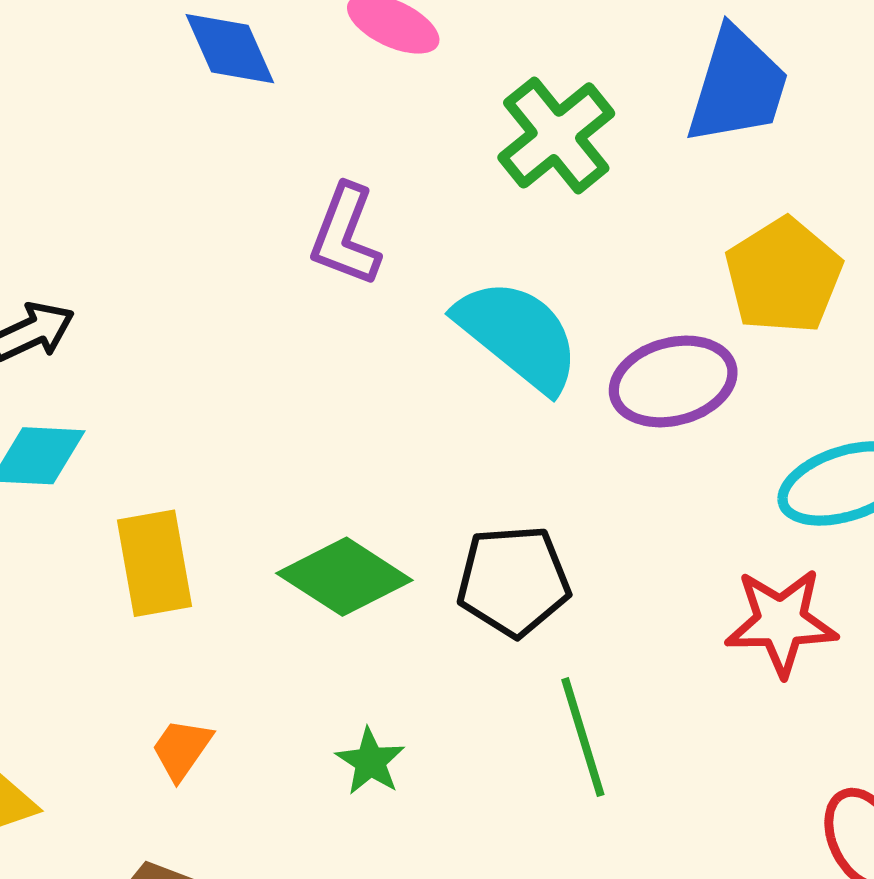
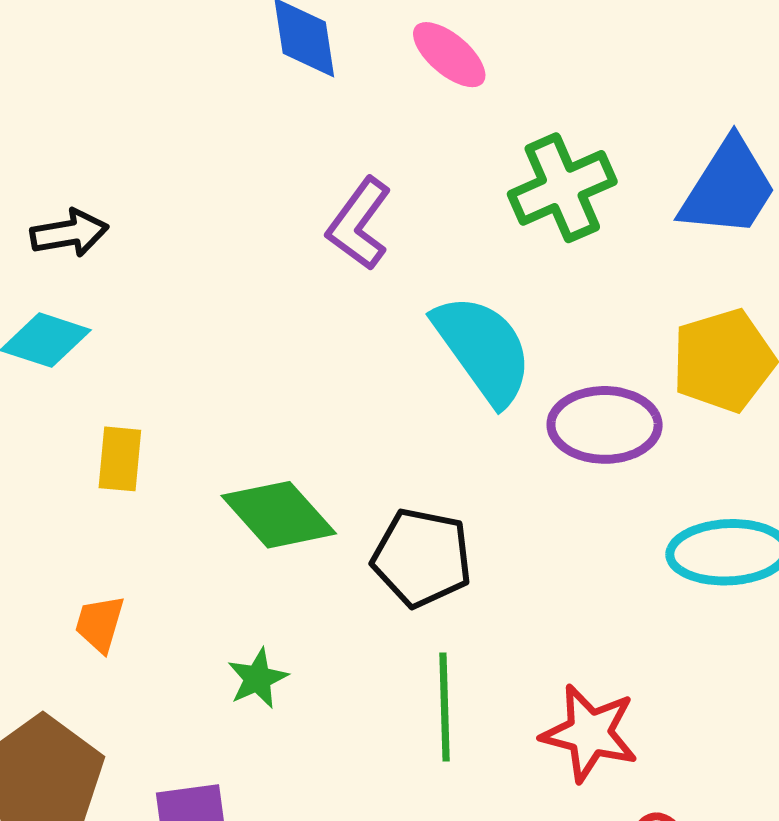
yellow rectangle: (155, 563) -> (120, 459), size x0.7
red star: (781, 622) -> (590, 733), moved
orange trapezoid: (182, 749) -> (100, 624), turned -34

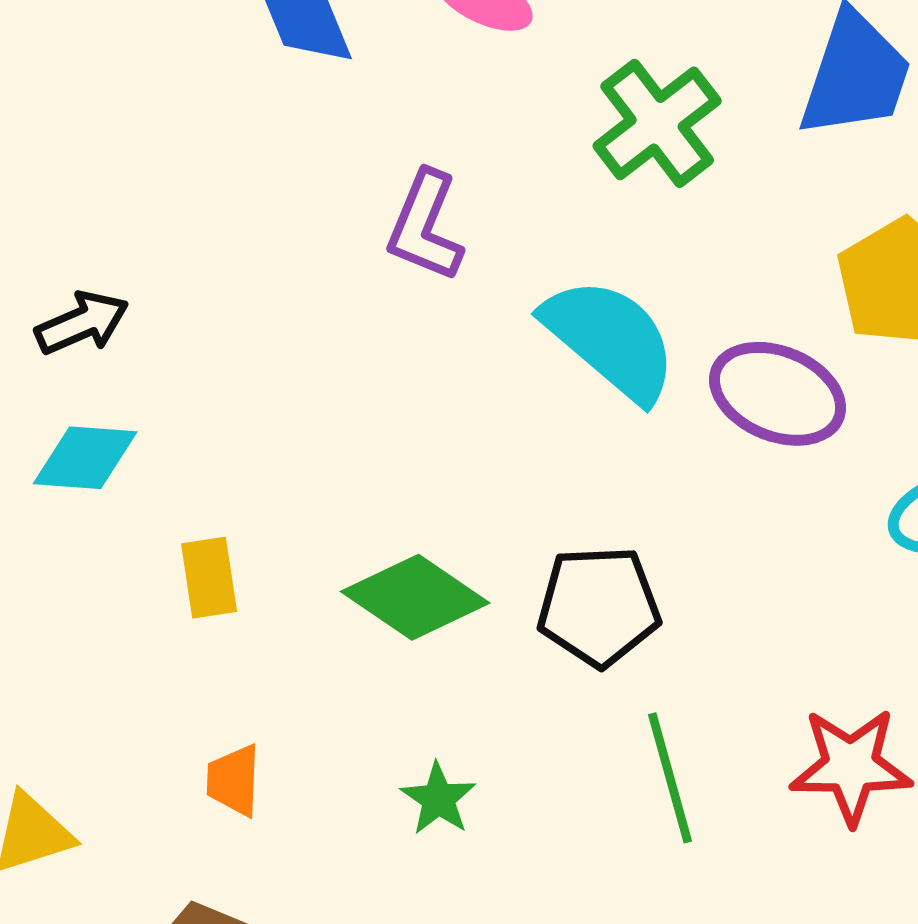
purple ellipse: (605, 425) -> (778, 394), turned 36

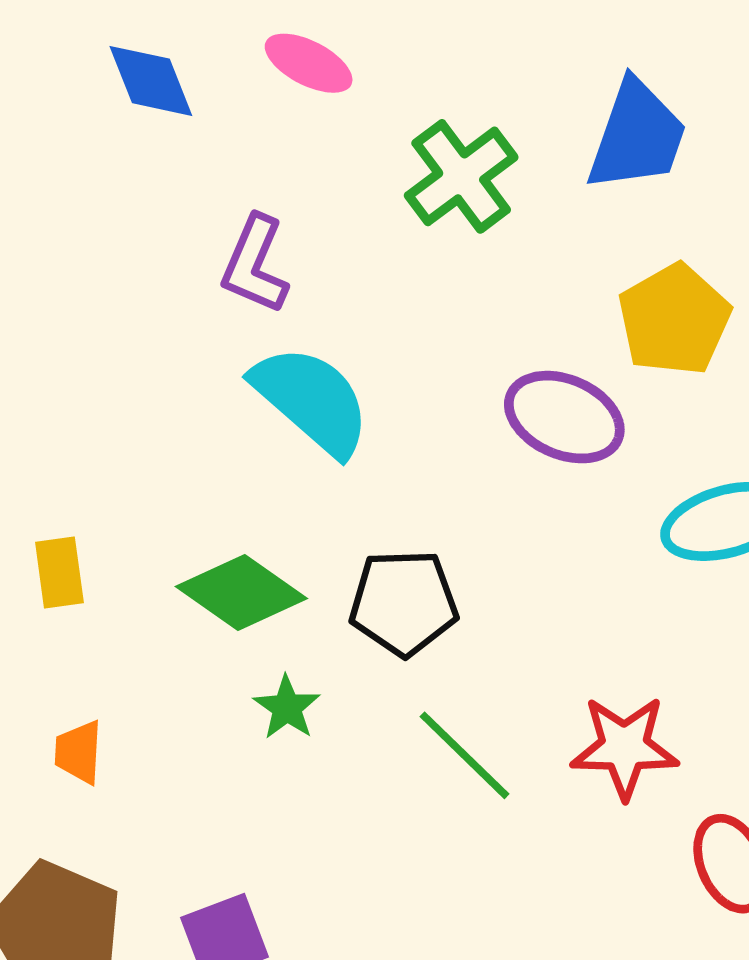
cyan semicircle: (610, 339) -> (312, 400), moved
green line: (670, 778) -> (464, 755), turned -31
green star: (438, 799) -> (287, 708), moved

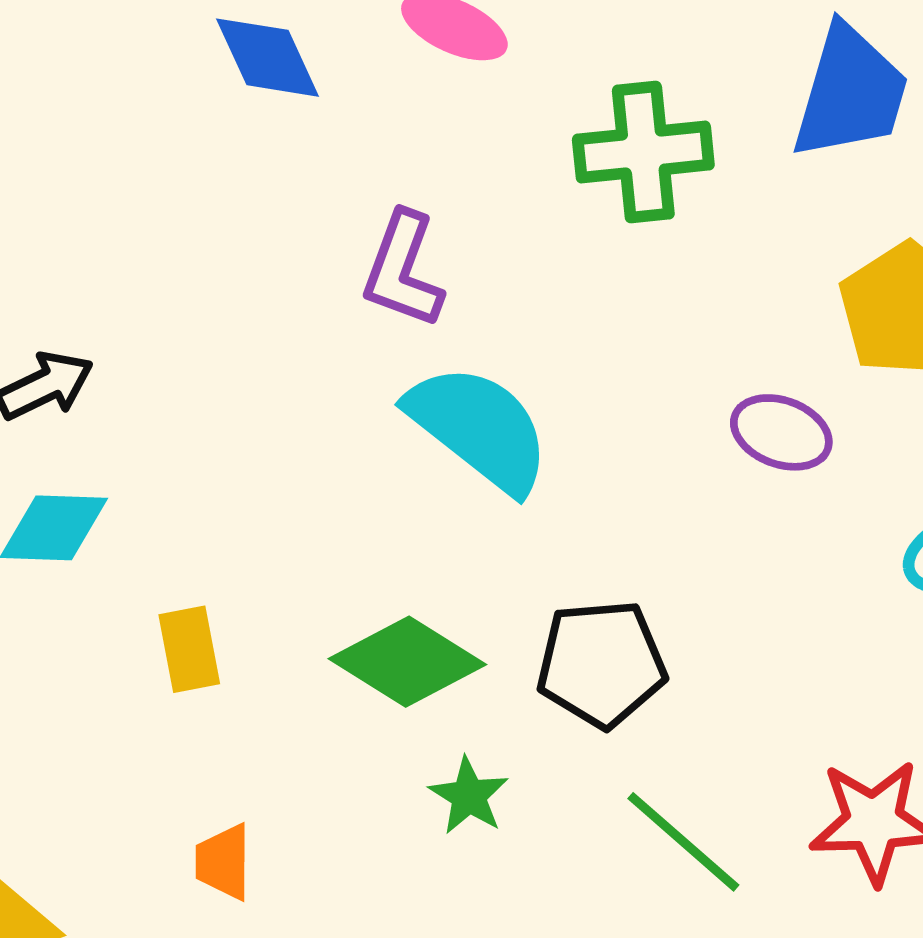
green cross: (461, 176) -> (643, 152), turned 34
purple ellipse: (564, 417) -> (781, 432), size x0.7

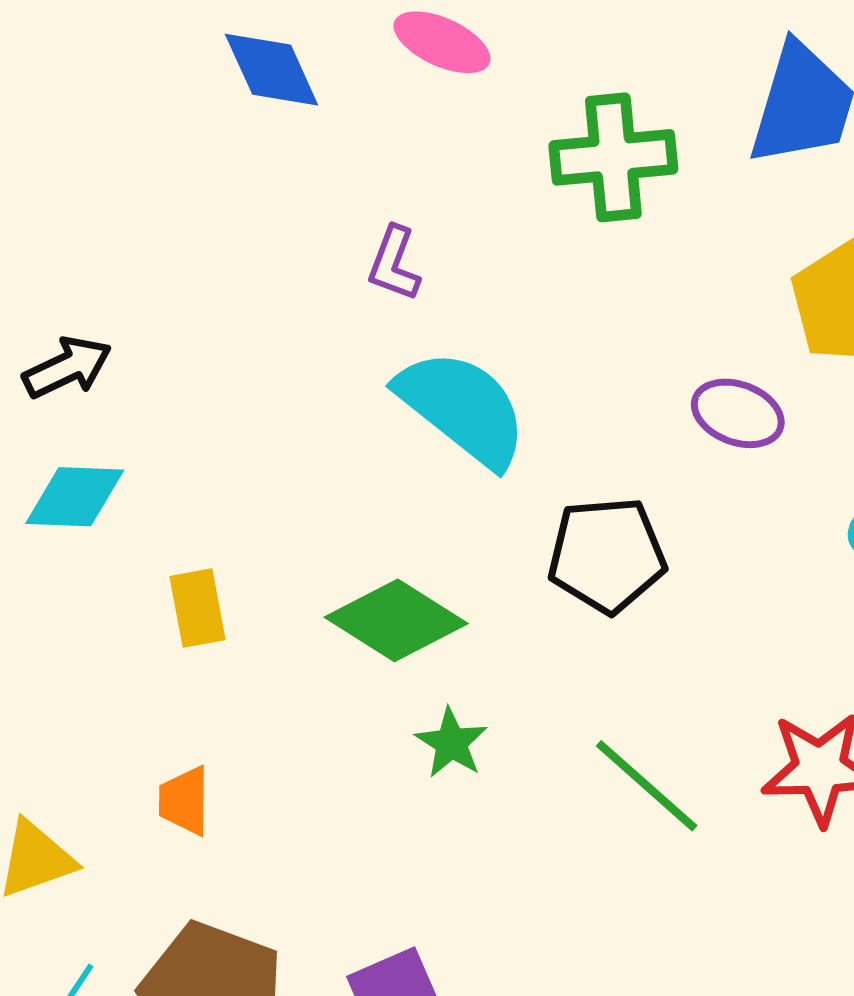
purple L-shape: (403, 270) -> (394, 264), size x0.7
black pentagon: (601, 664) -> (607, 555), moved
orange trapezoid: (223, 862) -> (184, 801), moved

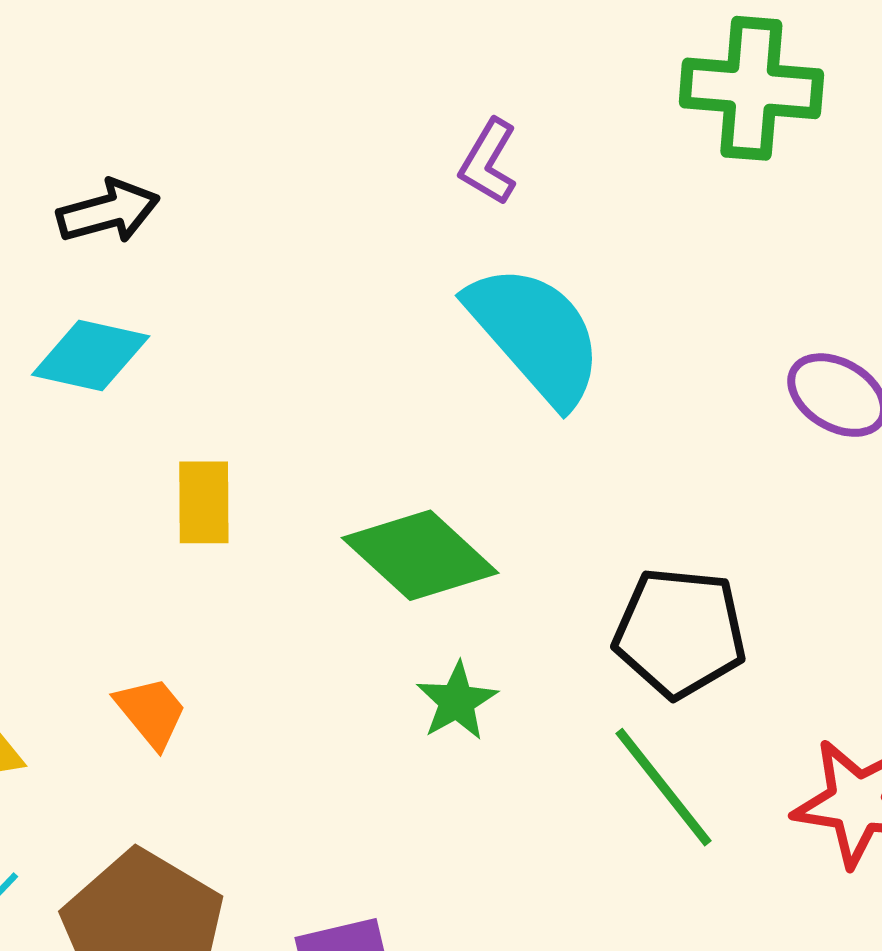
black pentagon: (607, 555) -> (680, 633), moved
orange trapezoid: (184, 801) -> (151, 712), turned 130

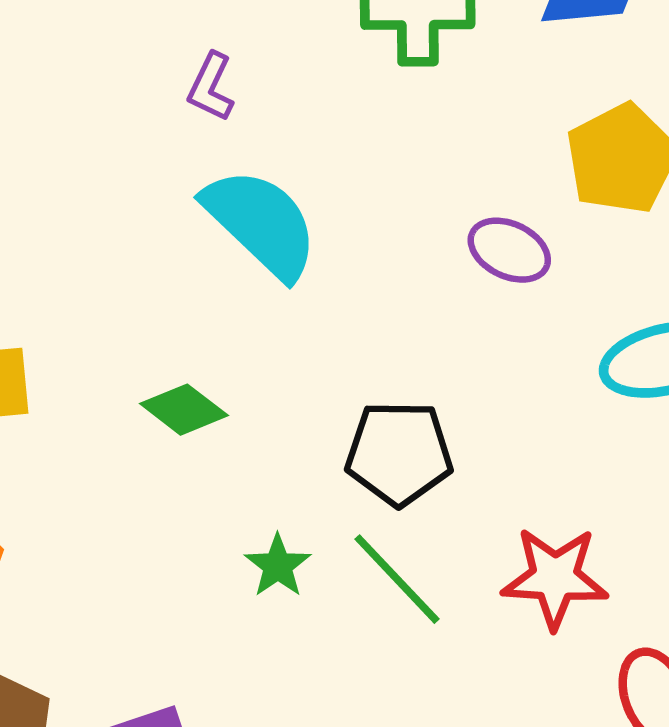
green diamond: (420, 555) -> (184, 410), size x0.7
green star: (457, 701) -> (278, 566), moved

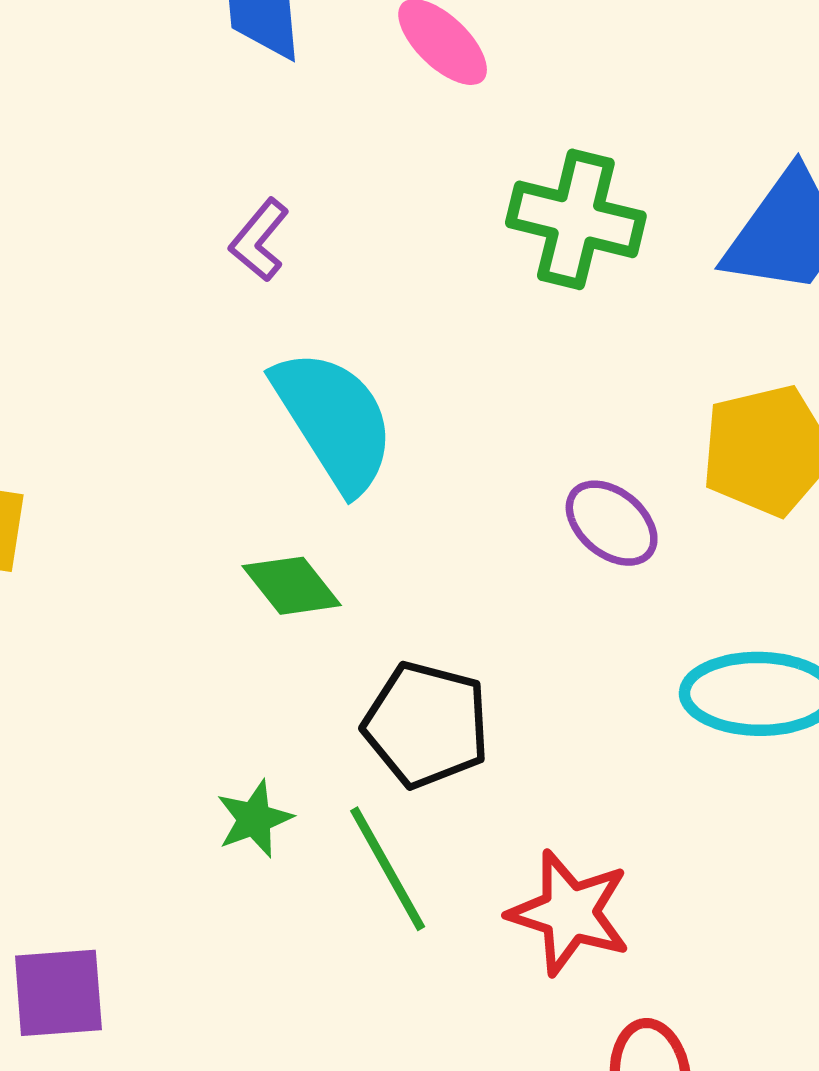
purple L-shape: (211, 87) -> (259, 240), moved
green diamond: (184, 410) -> (292, 586), moved

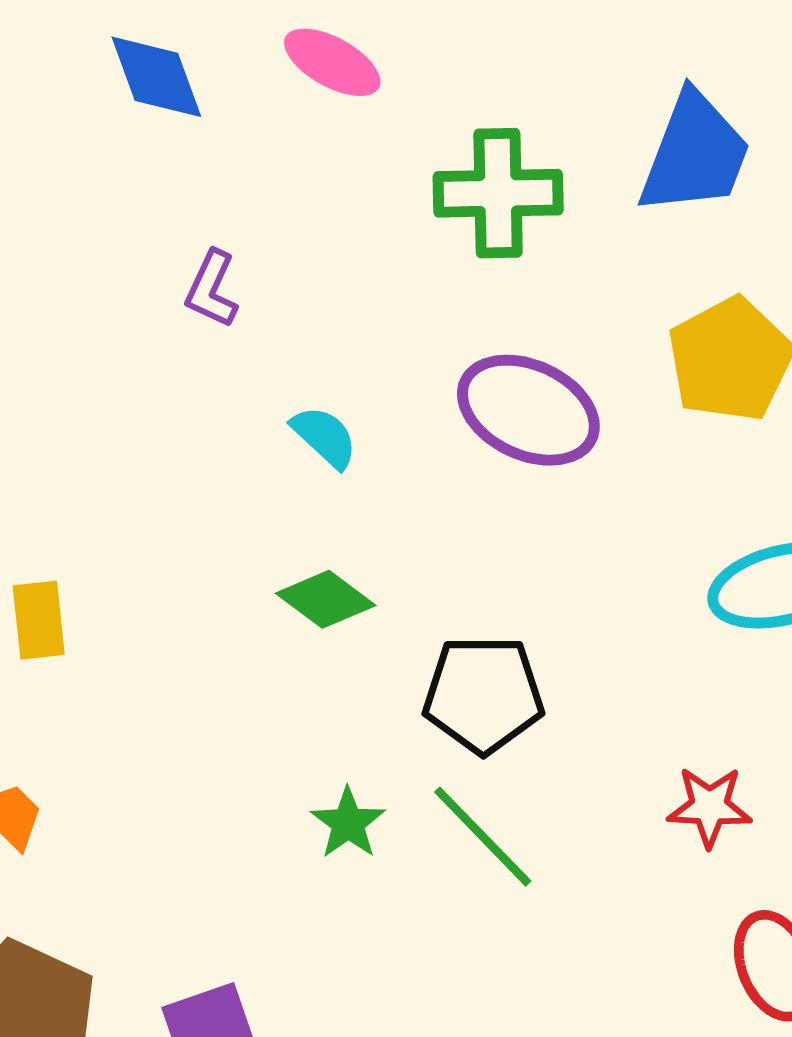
cyan semicircle: (334, 420) -> (324, 437), size x0.5
purple ellipse: (612, 523) -> (528, 410), moved, size x1.5
red star: (569, 913) -> (709, 807), moved, size x0.7

